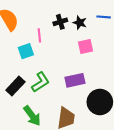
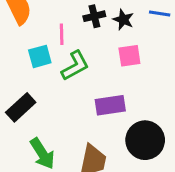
green L-shape: (41, 82) -> (75, 66), moved

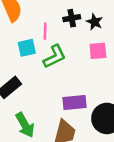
purple rectangle: (110, 105) -> (75, 103), moved

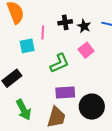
pink square: (98, 51) -> (86, 50), turned -35
green L-shape: (54, 57) -> (59, 63), moved

